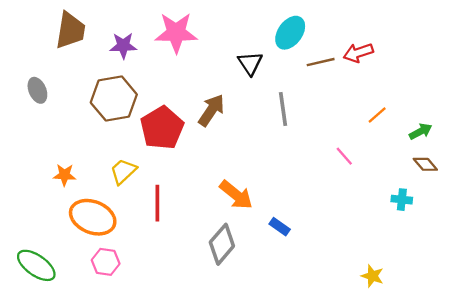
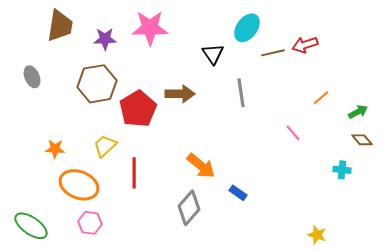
brown arrow: (211, 110) -> (180, 94), turned 56

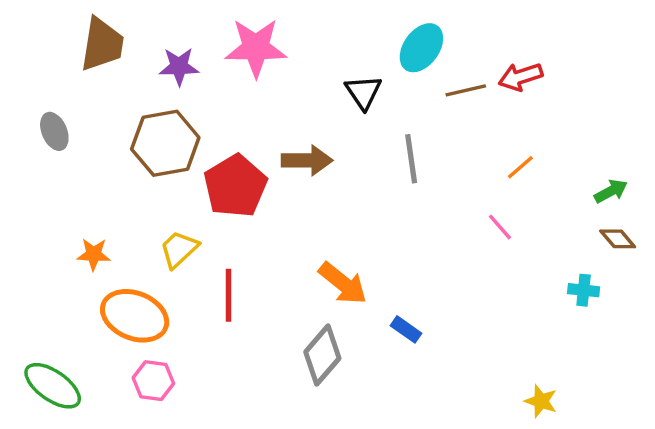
orange line: (321, 98) -> (520, 167), moved

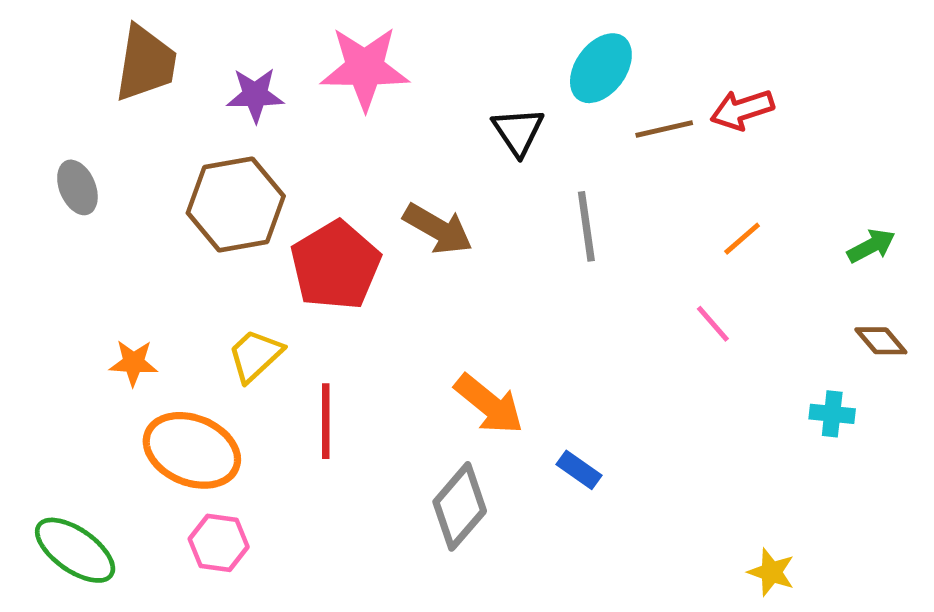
brown arrow: (307, 160) -> (438, 229), turned 30
green arrow: (611, 191) -> (871, 246), moved

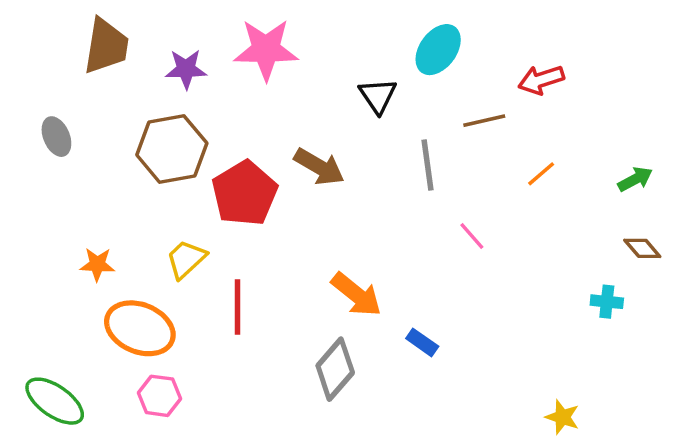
brown line: (664, 129) -> (484, 121), moved
pink line: (713, 324) -> (472, 236), moved

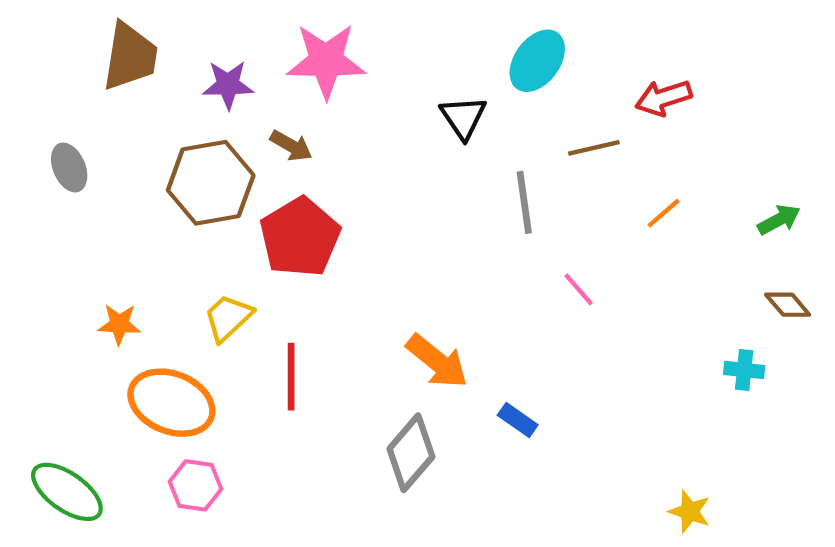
brown arrow: (319, 167) -> (291, 146), moved, size x0.7

